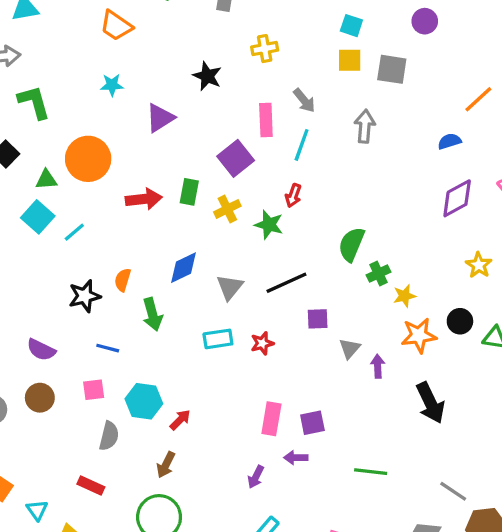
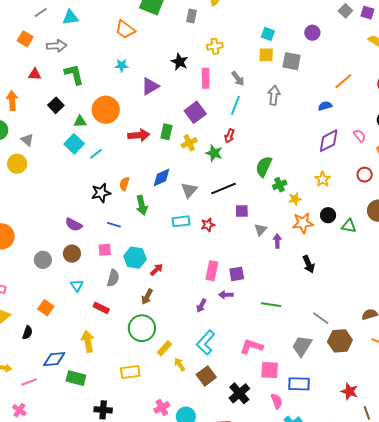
pink rectangle: (266, 120) -> (206, 78), moved
yellow star: (479, 265) -> (323, 179), moved
black arrow: (430, 403) -> (309, 264), size x0.7
cyan triangle: (37, 510) -> (77, 285), moved

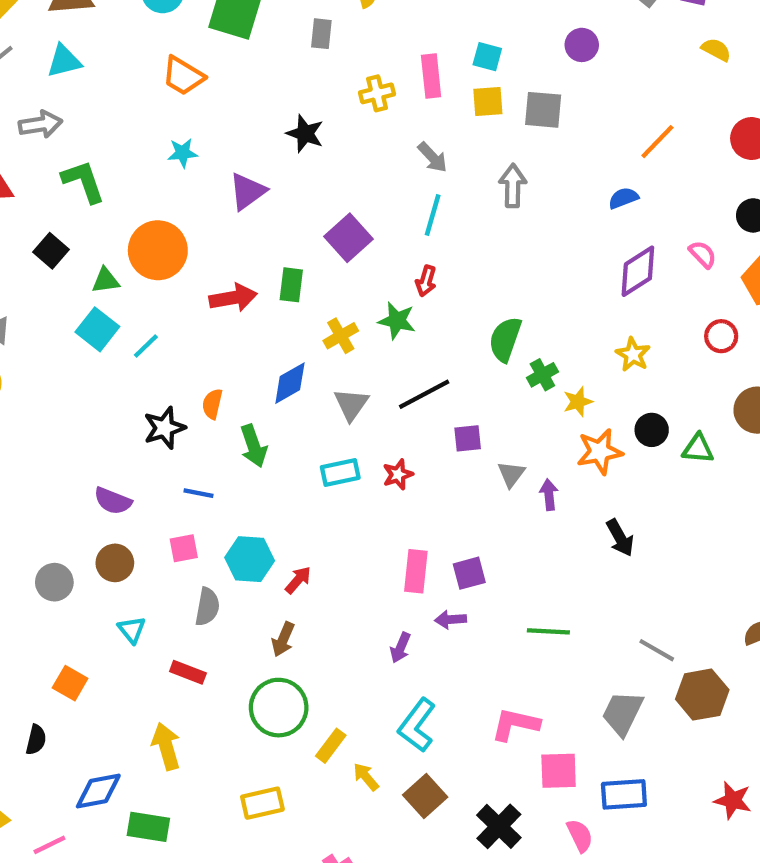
pink rectangle: (206, 78) -> (431, 76), moved
yellow cross: (189, 143) -> (341, 336), moved

